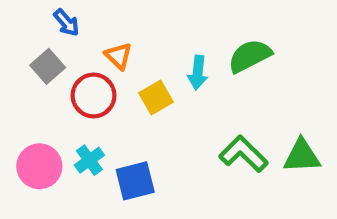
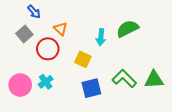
yellow square: (156, 98) -> (83, 59), moved, turned -35
blue square: (135, 181) -> (91, 88), moved

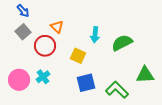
blue arrow: (34, 12) -> (23, 11), moved
green semicircle: (127, 29) -> (122, 43), moved
green L-shape: (124, 79) -> (117, 90), moved

